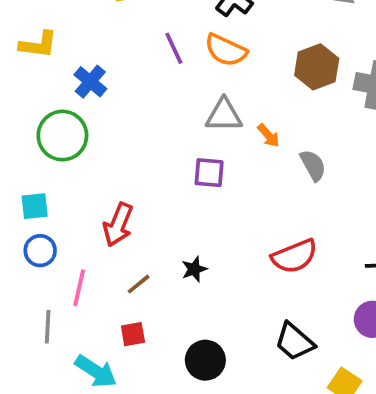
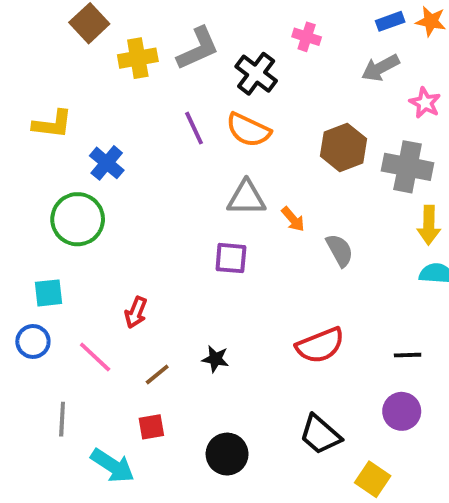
red arrow: (118, 225) -> (136, 312), size x0.7
blue circle: (40, 251) -> (33, 341), moved
black star: (194, 269) -> (215, 359), turned 30
pink line: (79, 288) -> (95, 357), moved, turned -60

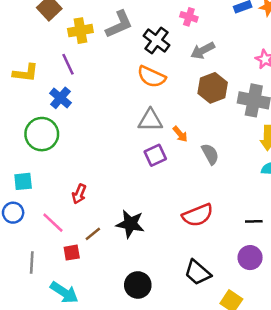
gray arrow: (380, 68) -> (203, 51), moved
purple line: (194, 128) -> (68, 64), moved
purple square: (231, 258) -> (155, 155), moved, turned -30
black star: (215, 359) -> (130, 224), size x1.6
red square: (151, 427) -> (72, 253), moved

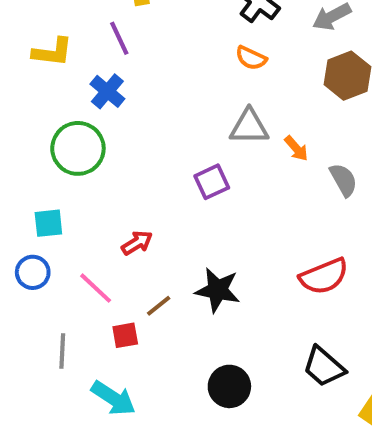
orange semicircle: (152, 77) -> (251, 58), size x0.7
purple square: (155, 155) -> (212, 182), moved
red arrow: (79, 194) -> (137, 243), turned -144

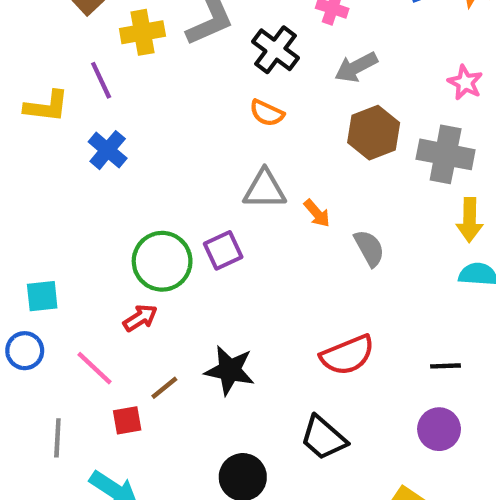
purple line: (119, 38) -> (101, 80), moved
green circle: (78, 148) -> (162, 261), moved
black trapezoid: (324, 367) -> (323, 438), moved

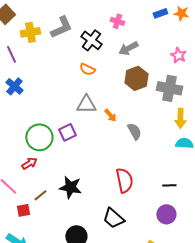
red semicircle: (347, 355) -> (124, 180), turned -80

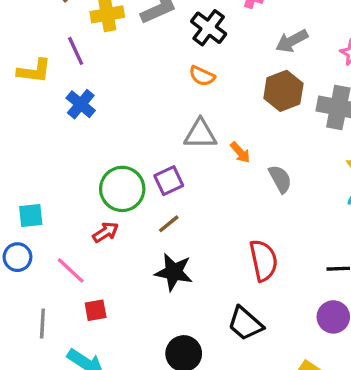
gray arrow: (128, 48) -> (292, 41), moved
brown line: (40, 195) -> (169, 224), moved

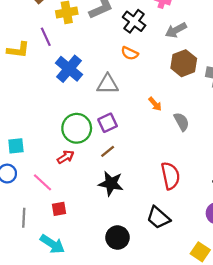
gray arrow: (292, 41) -> (176, 30), moved
blue cross: (81, 104) -> (69, 69), moved, size x1.4
gray triangle: (200, 134) -> (108, 84), moved

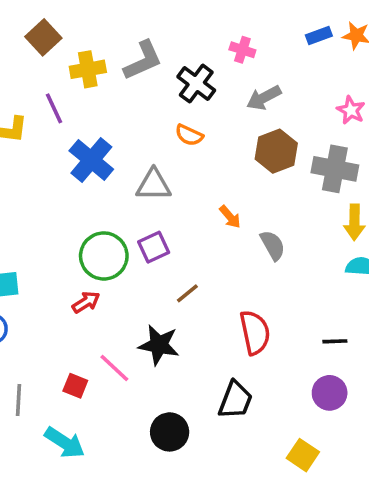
brown line: (108, 151) -> (187, 293), moved
pink line: (42, 182) -> (114, 368), moved
red square: (59, 209) -> (75, 386), turned 32
black trapezoid: (158, 218) -> (235, 400), turned -110

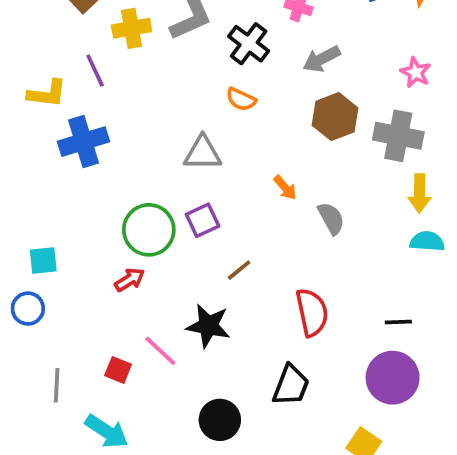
blue cross: (91, 160) -> (84, 142), moved, turned 33
purple circle: (330, 393) -> (393, 378), size x1.4

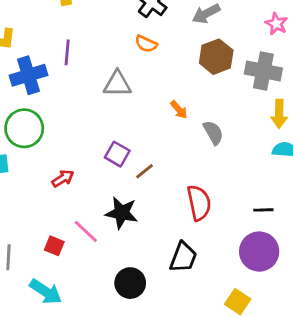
purple line: (95, 71) -> (67, 52), moved, turned 30
purple square: (203, 220) -> (117, 154), moved, turned -35
green circle: (149, 230) -> (24, 128), moved

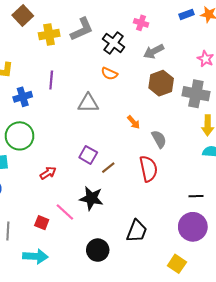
blue cross: (28, 75) -> (23, 97), size x0.7
red semicircle: (199, 203) -> (148, 169), moved
cyan arrow: (46, 292) -> (35, 256), turned -30

